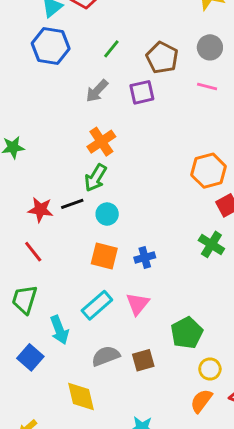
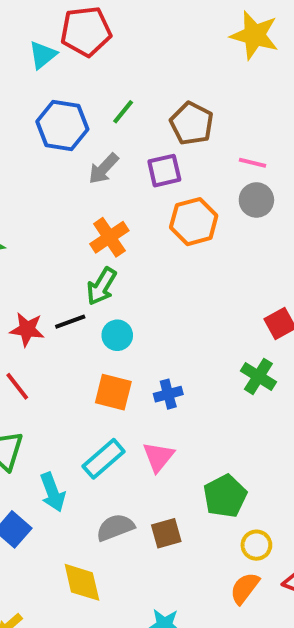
blue hexagon: (51, 46) -> (62, 125), moved
gray circle: (210, 47) -> (256, 200), moved
orange hexagon: (209, 171) -> (194, 222), moved

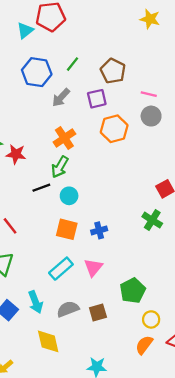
yellow star: (254, 35) -> (150, 19), size x0.7
red star: (27, 329) -> (16, 154), moved
cyan arrow: (53, 492) -> (36, 302), moved

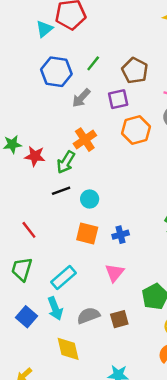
green arrow: (60, 167) -> (66, 162), moved
cyan rectangle: (61, 269) -> (63, 278), moved

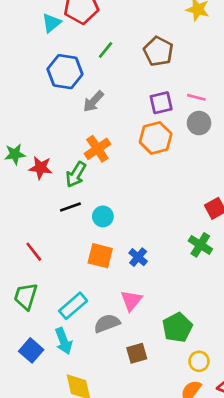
green line: (93, 63) -> (106, 50), moved
brown pentagon: (135, 71) -> (158, 51), moved
purple square: (118, 99) -> (161, 103), moved
blue cross: (121, 235) -> (138, 257), turned -35
gray semicircle: (88, 316) -> (107, 323), moved

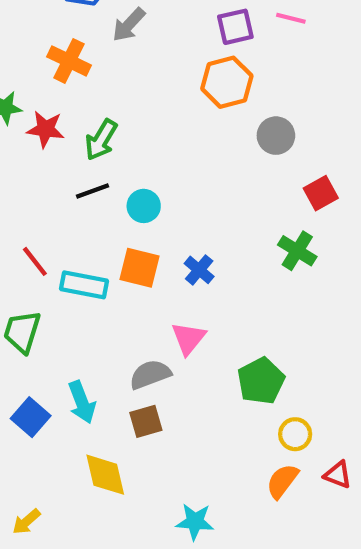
gray circle: (199, 123) -> (276, 136), moved
orange cross: (97, 149) -> (69, 61), moved, turned -30
cyan rectangle: (73, 306) -> (84, 285), moved, turned 52
brown square: (137, 353) -> (146, 421), moved

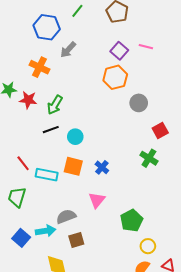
purple square: (235, 27) -> (119, 51), turned -36
gray semicircle: (150, 374) -> (66, 216), moved
cyan arrow: (82, 402) -> (46, 231), turned -78

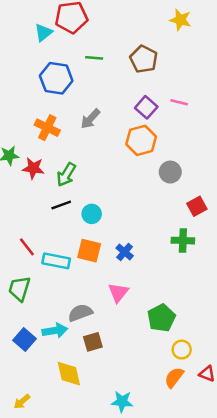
green line: (77, 11) -> (94, 58), turned 56
gray arrow: (68, 50) -> (90, 119), moved
green cross: (149, 158) -> (183, 241), turned -30

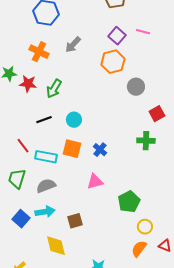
black line: (61, 205) -> (44, 120), moved
pink triangle: (118, 293) -> (95, 182), turned 36
gray semicircle: (80, 313) -> (46, 186), moved

